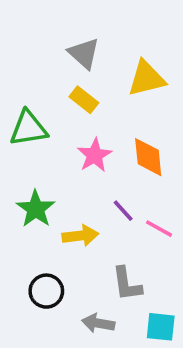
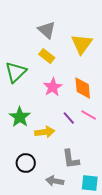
yellow triangle: (146, 78) -> (82, 44), turned -40
green triangle: (28, 128) -> (16, 72), turned -35
pink line: (159, 229) -> (89, 115), moved

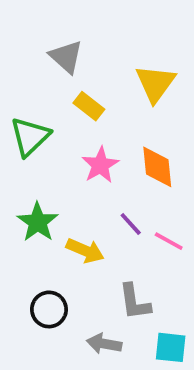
gray triangle: (47, 30) -> (66, 57), moved
pink line: (89, 115) -> (169, 241), moved
yellow arrow: (45, 132) -> (85, 251), turned 30

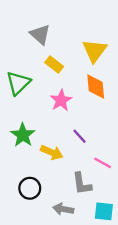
orange diamond: (157, 167) -> (96, 86), moved
pink line: (169, 241) -> (103, 163), moved

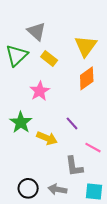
green triangle: (18, 83) -> (17, 55), moved
orange diamond: (96, 86) -> (87, 78), turned 60
pink star: (61, 100) -> (40, 91), moved
black circle: (30, 188) -> (28, 188), moved

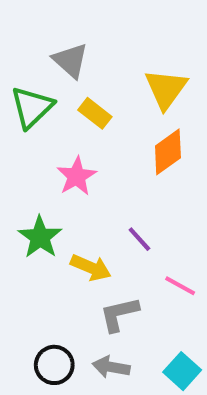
gray L-shape: (74, 166) -> (119, 314), moved, turned 85
cyan square: (94, 191) -> (182, 371), turned 36

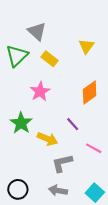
yellow triangle: (166, 89) -> (86, 46), size x0.7
orange diamond: (168, 152) -> (90, 92), moved
black circle: (54, 365) -> (18, 189), moved

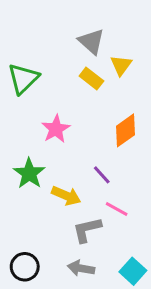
gray triangle: (37, 31) -> (91, 41), moved
yellow rectangle: (50, 59) -> (91, 79), moved
pink line: (94, 148) -> (117, 209), moved

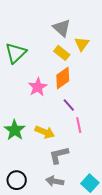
orange diamond: (125, 130) -> (63, 78), moved
green star: (29, 173) -> (15, 130), moved
purple line: (102, 175) -> (69, 105), moved
pink line: (117, 209) -> (79, 125), moved, turned 49

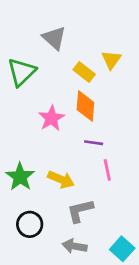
gray triangle: (62, 28) -> (54, 38), moved
orange diamond: (63, 78) -> (85, 106), turned -50
purple line: (69, 105) -> (94, 143), turned -40
black circle: (17, 180) -> (30, 224), moved

